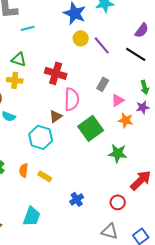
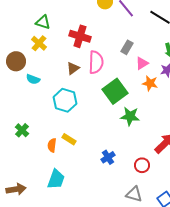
yellow cross: (15, 80) -> (39, 43), turned 35
brown triangle: (56, 116) -> (73, 68), moved
green star: (118, 153) -> (130, 116), moved
orange semicircle: (24, 170) -> (52, 145), moved
blue cross: (77, 199) -> (108, 157), moved

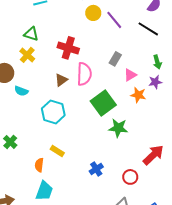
orange semicircle: (52, 145) -> (39, 165), moved

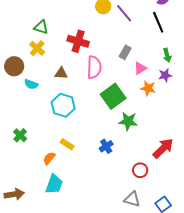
black line: (148, 29) -> (158, 22), turned 35
brown triangle: (61, 80) -> (61, 73), moved, turned 40
orange semicircle: (39, 165) -> (49, 158), turned 32
blue cross: (96, 169) -> (106, 146), moved

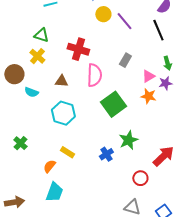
pink triangle: (140, 68) -> (148, 76), moved
green star: (128, 121) -> (128, 140), moved, turned -30

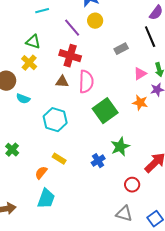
purple line: (124, 21) -> (72, 28), moved
gray rectangle: (125, 60) -> (121, 49), moved, turned 32
pink triangle: (148, 76) -> (140, 74), moved
brown triangle: (61, 81) -> (62, 82), moved

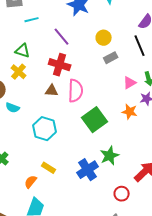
yellow circle: (95, 21) -> (104, 38), moved
blue cross: (98, 161) -> (88, 170), size x1.5

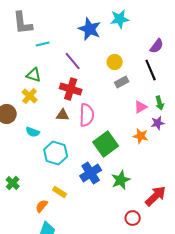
cyan semicircle: (13, 108) -> (33, 132), moved
blue cross: (88, 170) -> (91, 173), moved

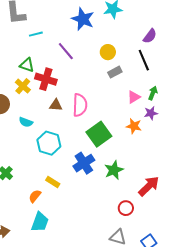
red cross: (71, 89) -> (46, 79), moved
green arrow: (160, 103) -> (153, 93), turned -144

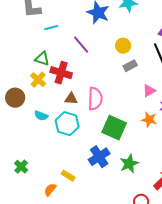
green square: (99, 134) -> (114, 128), turned -30
cyan hexagon: (49, 143) -> (67, 124), moved

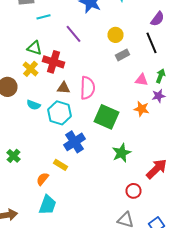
pink triangle: (149, 91) -> (142, 80), turned 40
blue cross: (99, 157) -> (74, 142), moved

